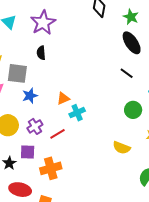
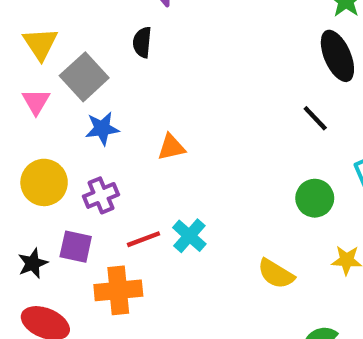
gray square: (17, 73) -> (84, 77), turned 30
cyan cross: (77, 113) -> (189, 236), moved, turned -35
red line: (57, 134) -> (144, 239), moved

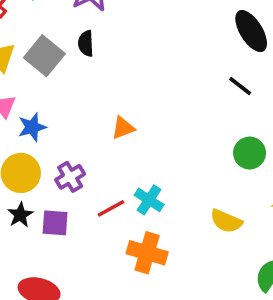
gray square: (84, 77) -> (44, 56), moved
blue star: (102, 129) -> (32, 127), moved
black star: (33, 263) -> (20, 215), moved
orange cross: (118, 290) -> (147, 253), moved, turned 30

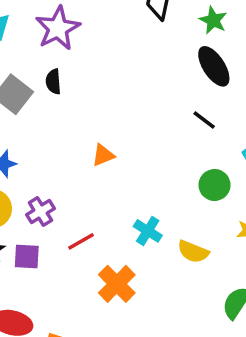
orange triangle: (123, 128) -> (103, 155), moved
cyan cross: (149, 200) -> (148, 231), moved
orange cross: (147, 253) -> (117, 284), turned 30

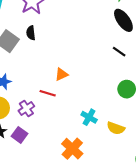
red line: (81, 241) -> (48, 93), moved, turned 49
purple square: (27, 257) -> (20, 135), turned 35

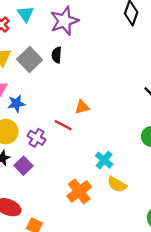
purple cross: (26, 109) -> (36, 138), turned -35
yellow semicircle: (116, 128) -> (117, 184), moved

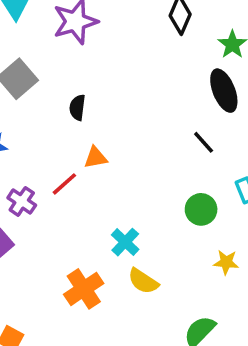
black semicircle: (57, 55) -> (77, 107), moved
red line: (63, 125) -> (64, 184), turned -72

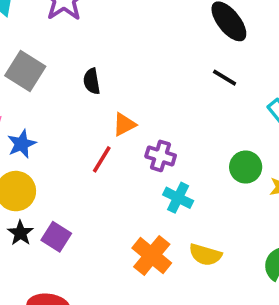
purple cross: (22, 201) -> (161, 156), moved
green circle: (201, 209) -> (246, 167), moved
yellow semicircle: (143, 281) -> (205, 255), moved

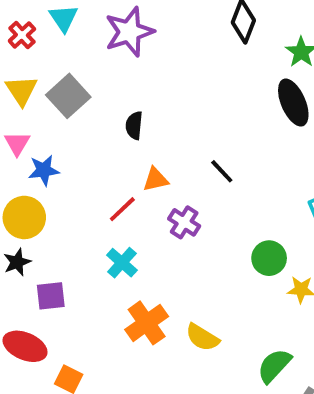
black line: (225, 78) -> (222, 171), moved
cyan cross: (178, 198) -> (122, 263), moved
purple square: (56, 237) -> (51, 296), moved, turned 36

